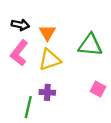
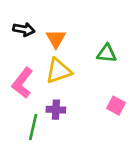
green triangle: (90, 45) -> (107, 53), size x0.7
pink L-shape: (19, 53) -> (22, 83), moved

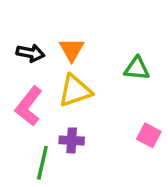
black arrow: (24, 29) -> (30, 53), moved

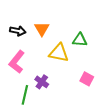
yellow triangle: (75, 91) -> (59, 53), moved, turned 30
purple cross: (72, 140) -> (42, 82), turned 32

